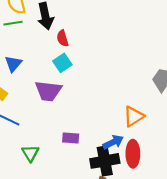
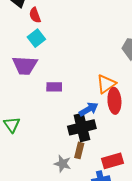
purple rectangle: (71, 138) -> (54, 87), moved
red ellipse: (133, 154) -> (114, 101), moved

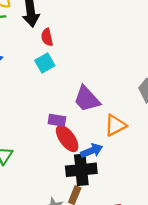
purple trapezoid: (25, 65) -> (87, 99), moved, turned 36
red ellipse: (114, 101) -> (67, 138), moved, turned -40

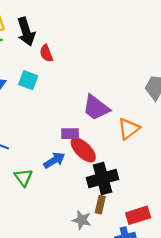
cyan square: (45, 63) -> (28, 80), moved, turned -30
blue arrow: (92, 151) -> (54, 160), moved

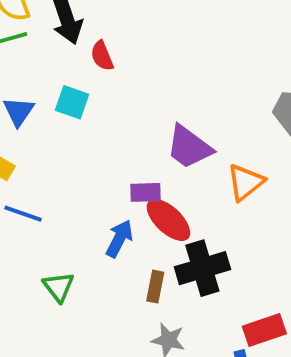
blue arrow: (54, 160) -> (119, 239), turned -30
green triangle: (23, 177) -> (59, 287), moved
brown rectangle: (100, 205) -> (155, 287), moved

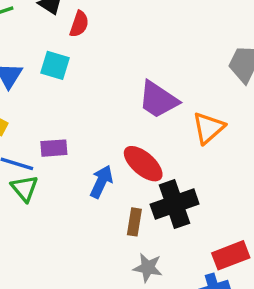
red semicircle: (102, 56) -> (79, 24), turned -136
purple rectangle: (145, 192) -> (54, 148), moved
green triangle: (59, 287) -> (25, 188), moved

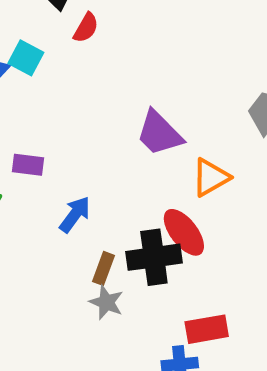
cyan square: (55, 65) -> (26, 58), moved
red ellipse: (143, 164) -> (184, 232), moved
gray star: (148, 268) -> (106, 302), moved

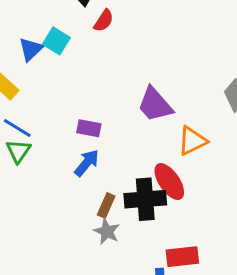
purple rectangle: (28, 165) -> (89, 128), moved

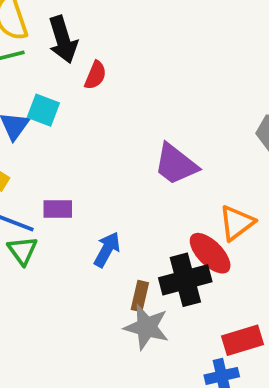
purple rectangle: (89, 128) -> (58, 209), moved
orange triangle: (192, 141) -> (237, 223), moved
gray star: (107, 232) -> (146, 327), size x1.4

